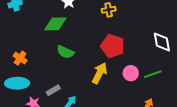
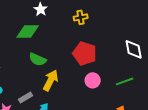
yellow arrow: (100, 73) -> (51, 80), moved
pink circle: (131, 73) -> (93, 80), moved

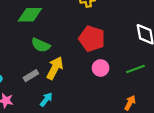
gray rectangle: (26, 97) -> (31, 76), moved

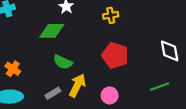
pink circle: (101, 68) -> (110, 95), moved

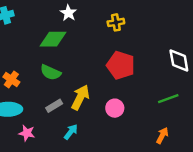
green semicircle: (63, 62) -> (51, 72), moved

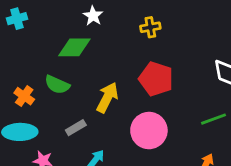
green semicircle: (51, 72) -> (57, 85), moved
yellow arrow: (80, 97) -> (107, 98), moved
pink circle: (115, 108) -> (149, 131), size x1.6

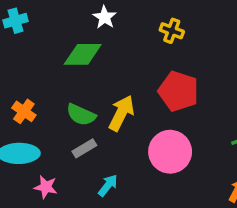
yellow cross: (150, 27) -> (172, 31), turned 30
green semicircle: (57, 85) -> (81, 115), moved

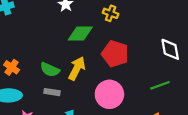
green diamond: (83, 54) -> (80, 34), moved
gray rectangle: (84, 148) -> (52, 92), turned 40

